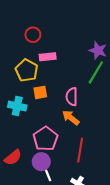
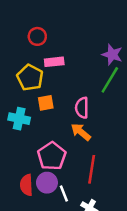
red semicircle: (13, 157) -> (26, 185), moved, turned 126
white line: (48, 174) -> (64, 194), moved

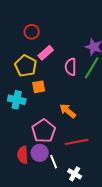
pink rectangle: (54, 62) -> (46, 53), turned -35
pink semicircle: (82, 108) -> (71, 67), moved
red line: (92, 169) -> (77, 142), turned 70

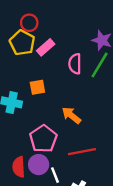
yellow pentagon: (26, 66) -> (22, 43), moved

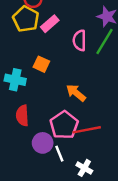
orange square: (37, 87) -> (41, 64), turned 35
pink pentagon: (43, 139) -> (64, 125), moved
red semicircle: (19, 167) -> (22, 116), moved

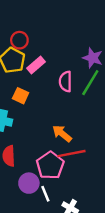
orange square: (41, 64) -> (21, 96), moved
red line: (87, 130) -> (71, 154), moved

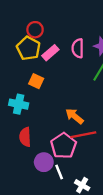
pink semicircle: (66, 82) -> (78, 48), moved

